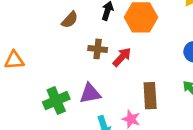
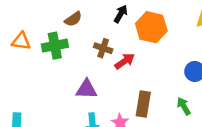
brown semicircle: (70, 20) -> (73, 19), moved
green cross: (56, 101) -> (55, 46), moved

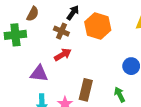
brown semicircle: (73, 19) -> (33, 14), turned -32
brown cross: (103, 48) -> (61, 31), moved
red arrow: (125, 61) -> (63, 55), moved

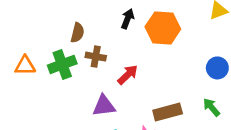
brown cross: (61, 31) -> (96, 57), moved
brown rectangle: (86, 90) -> (168, 112), turned 75

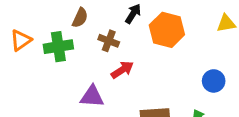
brown cross: (96, 57) -> (109, 41), moved
orange triangle: (25, 66) -> (21, 40), turned -45

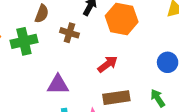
red arrow: (122, 70) -> (108, 64), moved

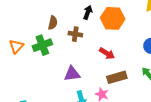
red arrow: (108, 64) -> (107, 53), turned 77

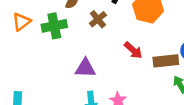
brown cross: (75, 34) -> (98, 19), turned 32
brown rectangle: (117, 77) -> (166, 61), moved

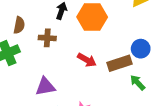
brown cross: (98, 19) -> (47, 38), turned -35

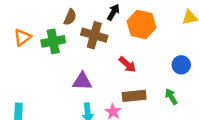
brown cross: (47, 38) -> (94, 35), size x1.5
brown rectangle: (120, 63) -> (134, 96), moved

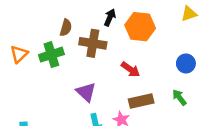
purple triangle: (82, 81) -> (86, 92), turned 48

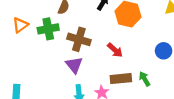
brown cross: (93, 43) -> (79, 39), moved
green arrow: (179, 97) -> (145, 79), moved

